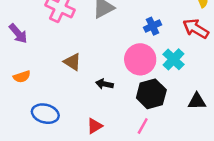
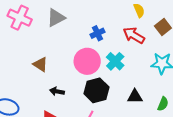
brown triangle: (72, 62) -> (40, 64), moved
black arrow: (104, 84) -> (57, 91), moved

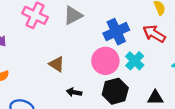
blue cross: (98, 33) -> (116, 32), size x1.6

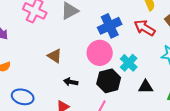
cyan cross: (135, 61) -> (129, 63), moved

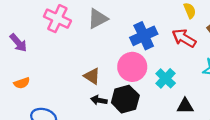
brown triangle: (55, 56) -> (92, 76), moved
black hexagon: (109, 81) -> (125, 99), moved

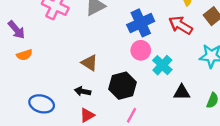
pink circle: (132, 67) -> (141, 50), moved, size x0.7
orange semicircle: (22, 83) -> (24, 55), moved
black arrow: (99, 100) -> (83, 91), moved

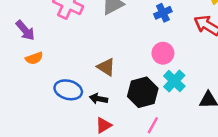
blue cross: (141, 23) -> (163, 13), moved, size x0.6
cyan cross: (162, 65) -> (174, 81), moved
blue ellipse: (42, 104) -> (68, 90), moved

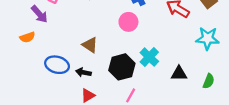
purple arrow: (25, 30) -> (39, 14), moved
pink circle: (163, 53) -> (128, 22), moved

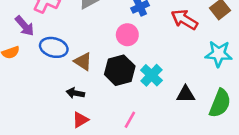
blue ellipse: (57, 65) -> (54, 47), moved
black hexagon: (122, 67) -> (120, 70), moved
green semicircle: (209, 81) -> (220, 103), size x1.6

